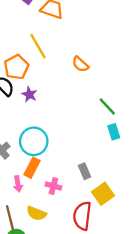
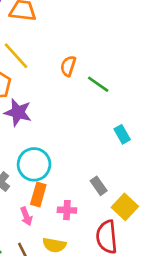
orange semicircle: (80, 64) -> (68, 66), turned 78
purple star: (29, 94) -> (18, 112), size x1.5
green line: (107, 107) -> (98, 84), moved

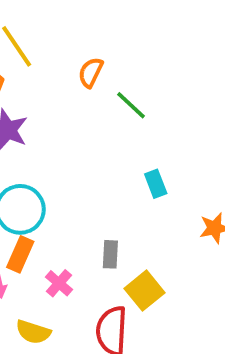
gray rectangle: (99, 186) -> (110, 254), turned 30
pink cross: (67, 210) -> (59, 283), turned 30

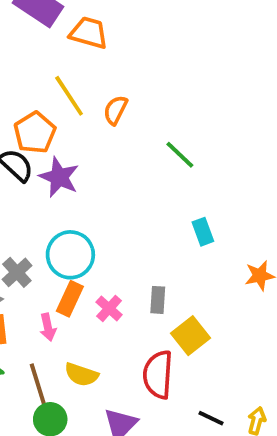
orange semicircle: (91, 72) -> (115, 110), moved
pink cross: (59, 283) -> (109, 308), moved

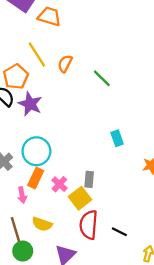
green line: (180, 155) -> (102, 78), moved
yellow square: (191, 336) -> (80, 198), moved
black line: (211, 418) -> (119, 232), moved

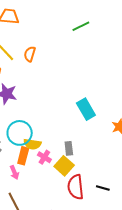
green line: (102, 78) -> (81, 26), moved, turned -60
cyan rectangle: (117, 138) -> (86, 109), size x1.5
yellow semicircle: (42, 224) -> (32, 144), moved

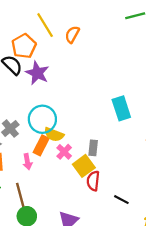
red semicircle: (76, 187) -> (93, 181), moved, size x0.7

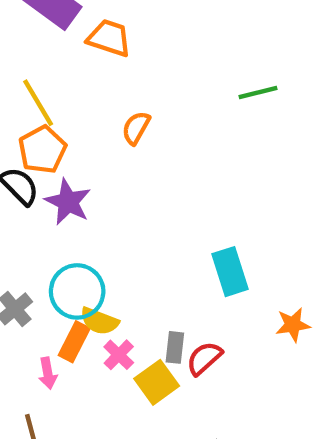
yellow line: (45, 25) -> (38, 103), moved
red semicircle: (93, 181) -> (204, 358), moved, turned 42

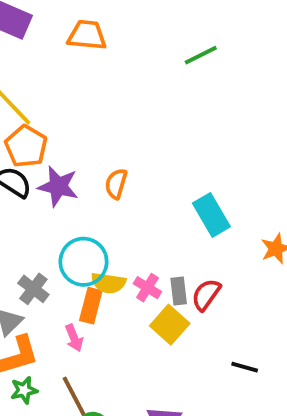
orange trapezoid: (109, 38) -> (87, 35), moved
orange semicircle: (136, 128) -> (116, 184), moved
pink cross: (119, 355) -> (147, 288), moved

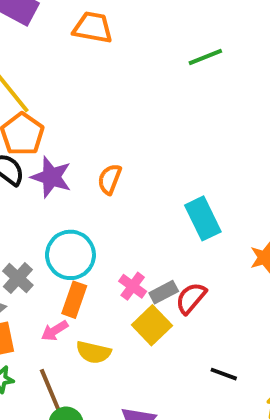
yellow semicircle: (108, 283) -> (93, 352), moved
gray rectangle: (179, 291) -> (164, 292), turned 64
pink arrow: (74, 338) -> (55, 331), turned 76

